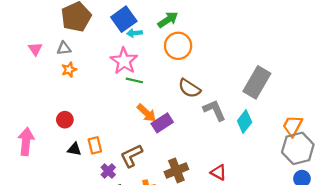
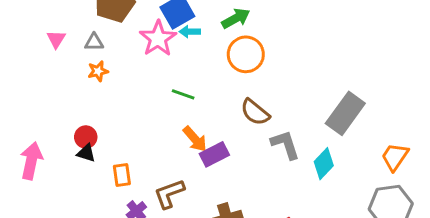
pink star: (124, 61) -> (158, 39), moved
orange trapezoid: (293, 126) -> (395, 157), moved
black triangle: (74, 149) -> (86, 153), moved

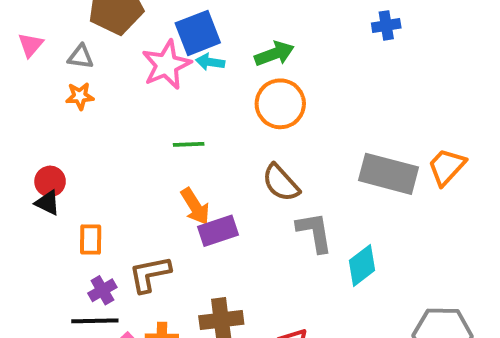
green line: (183, 94) -> (189, 144), turned -30
gray rectangle: (345, 113) -> (389, 174), moved, turned 60
orange trapezoid: (395, 157) -> (447, 167), moved

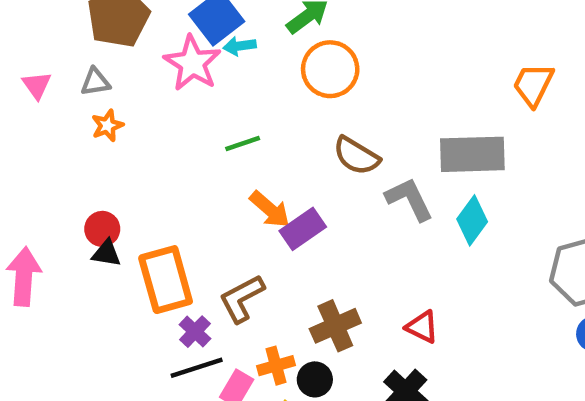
gray rectangle: (389, 174) -> (472, 154), moved
orange rectangle: (91, 239) -> (166, 280), size x1.8

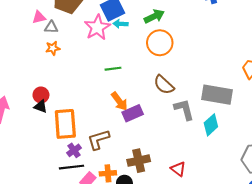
pink triangle: (37, 85) -> (39, 17), moved, turned 40

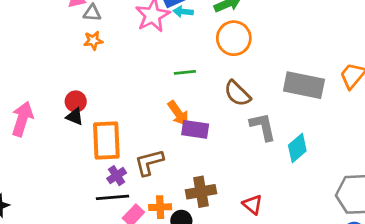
green line: (113, 69) -> (185, 72), moved
gray rectangle: (217, 95) -> (304, 85), moved
purple rectangle: (133, 113) -> (195, 129), turned 30

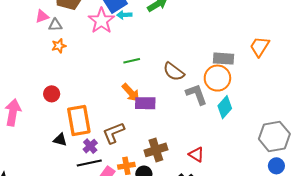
orange circle: (234, 38) -> (217, 78), moved
gray rectangle: (304, 85) -> (223, 59), size x0.7
black triangle: (75, 117) -> (60, 140), moved

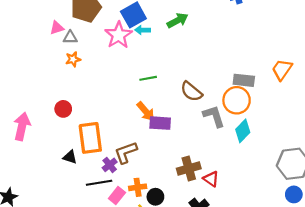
purple cross: (90, 146) -> (110, 165), moved
brown cross: (156, 150) -> (189, 168), moved

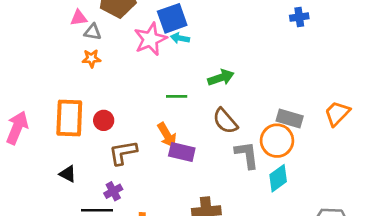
green arrow: (177, 20) -> (221, 78), moved
red circle: (63, 109) -> (104, 120), moved
orange rectangle: (90, 138) -> (69, 118), moved
brown L-shape: (126, 152) -> (123, 153), moved

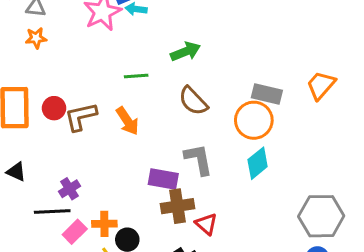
purple rectangle: (182, 152) -> (163, 179), moved
brown L-shape: (123, 153) -> (81, 117), moved
gray L-shape: (247, 155) -> (199, 159), moved

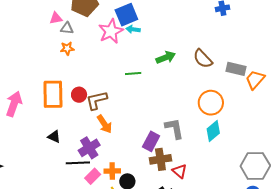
gray rectangle: (267, 94) -> (236, 69), moved
brown semicircle: (193, 101) -> (203, 59), moved
orange arrow: (127, 121) -> (104, 124), moved
purple rectangle: (163, 179) -> (151, 141), turned -72
purple cross: (70, 189) -> (89, 148), size x1.5

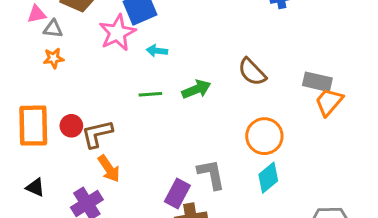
cyan arrow: (133, 29) -> (157, 51), moved
green arrow: (166, 57) -> (196, 89), moved
gray rectangle: (236, 69) -> (317, 82), moved

